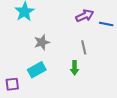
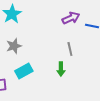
gray star: (42, 42) -> (14, 46), moved

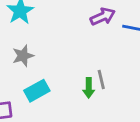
gray line: (70, 49) -> (101, 80), moved

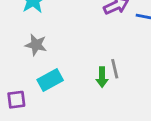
gray star: (23, 56) -> (36, 45), turned 30

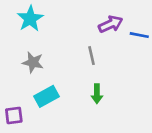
gray line: (115, 69) -> (92, 56), moved

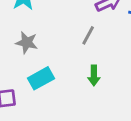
gray line: (92, 56) -> (88, 35), turned 42

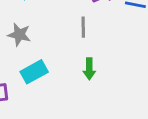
gray line: (88, 35) -> (83, 27), turned -30

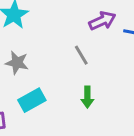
gray line: (83, 27) -> (81, 55), turned -30

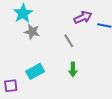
gray star: (17, 63) -> (32, 32), moved

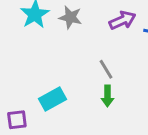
gray star: (32, 32) -> (70, 17), moved
gray line: (69, 41) -> (106, 69), moved

